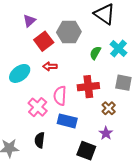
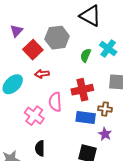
brown cross: (109, 108) -> (105, 109), turned -32
blue rectangle: (67, 121) -> (86, 118), moved

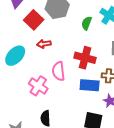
red cross: (82, 90) -> (85, 58), turned 30

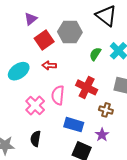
blue rectangle: (90, 85) -> (74, 125), moved

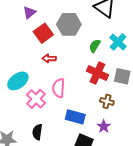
cyan ellipse: (19, 71) -> (18, 81), moved
red cross: (87, 87) -> (97, 73), moved

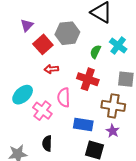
red cross: (97, 73) -> (88, 79), moved
brown cross: (107, 101) -> (113, 106), size x1.6

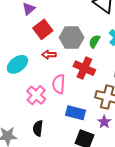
gray hexagon: (67, 33) -> (72, 38), moved
cyan ellipse: (23, 95) -> (17, 64), moved

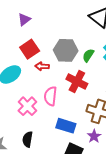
red square: (43, 29) -> (30, 49), moved

